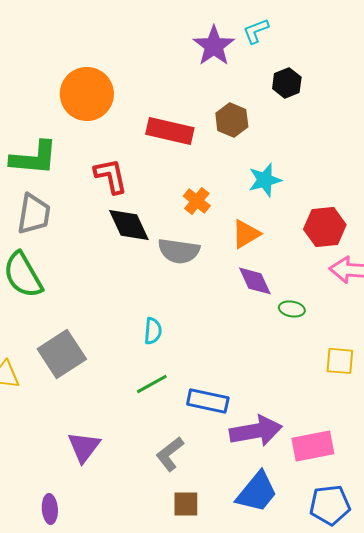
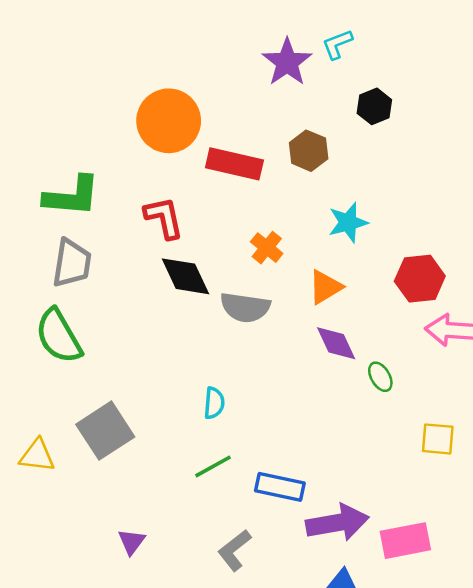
orange circle: (87, 94) -> (169, 121), moved
green ellipse: (292, 309) -> (380, 377), turned 50
purple triangle: (84, 447) -> (132, 542), size x0.7

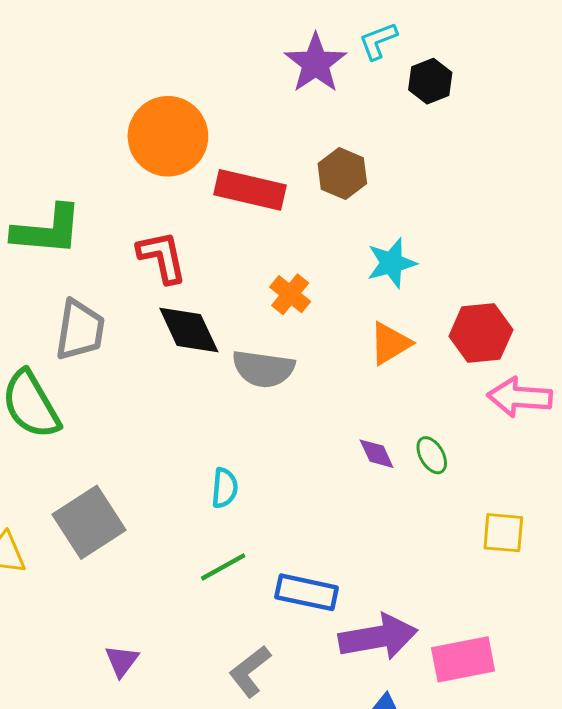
black hexagon: (374, 106) -> (430, 81), moved
gray trapezoid: (72, 263) -> (80, 330), moved
orange triangle: (325, 287) -> (390, 343), moved
purple diamond: (336, 343) -> (377, 454), moved, size x0.7

